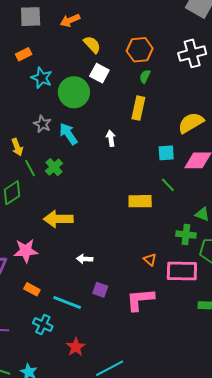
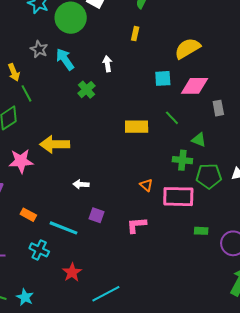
yellow rectangle: (138, 108) -> (135, 34), size x0.6
green cross: (54, 167) -> (86, 90), moved
green line: (168, 185) -> (172, 118), moved
pink star: (26, 251) -> (21, 161), moved
pink L-shape: (140, 300) -> (136, 225), size x0.7

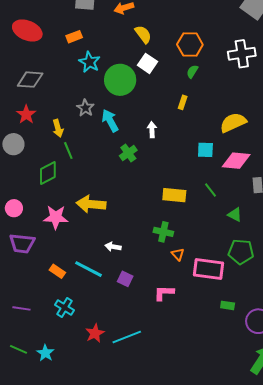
green cross: (182, 160) -> (163, 232), moved
cyan line: (63, 228) -> (88, 269), moved
cyan line: (106, 294) -> (127, 337), moved

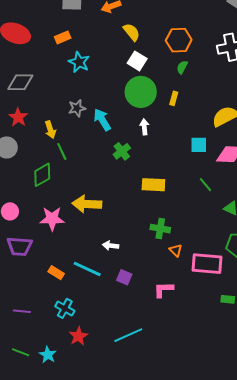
green circle: (120, 80) -> (141, 92), moved
gray star: (85, 108) -> (77, 108), turned 30
yellow rectangle: (174, 195) -> (153, 185), moved
red star: (95, 333) -> (78, 336), moved

